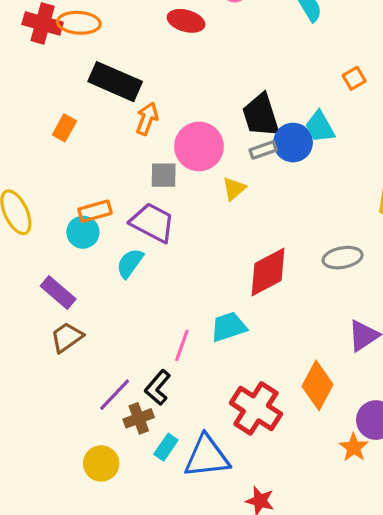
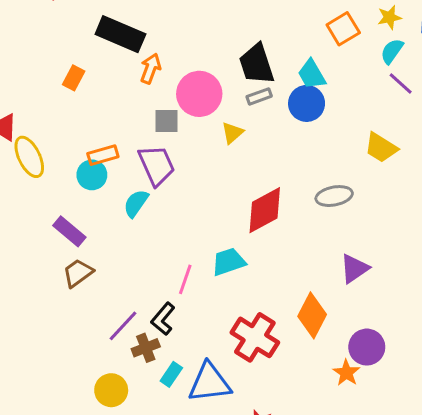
orange square: (354, 78) -> (343, 29), size x1.5
blue circle: (293, 143) -> (307, 103), moved
purple trapezoid: (152, 223) -> (157, 165), turned 39

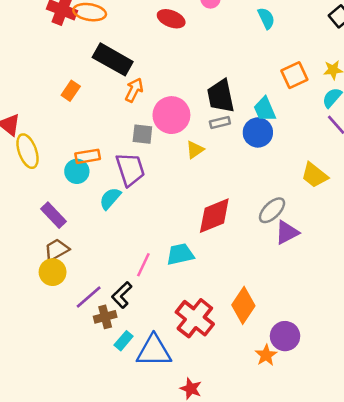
gray ellipse: (334, 196) -> (272, 210), turned -40
purple triangle: (354, 269) -> (287, 232), moved
yellow circle: (111, 390) -> (53, 272), moved

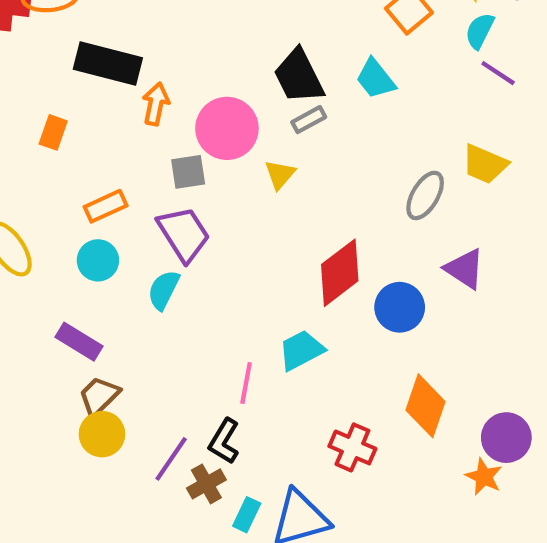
blue circle: (258, 132) -> (400, 307), moved
orange rectangle: (88, 156) -> (106, 206), moved
gray ellipse: (272, 210) -> (425, 195), moved
purple triangle: (287, 232) -> (465, 269), turned -44
red cross: (195, 318) -> (352, 447), size x0.7

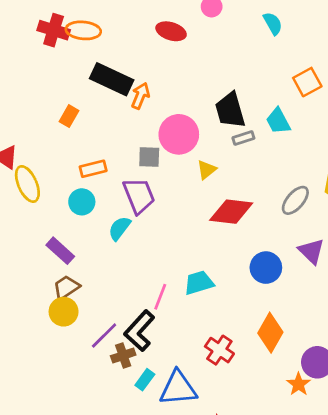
orange arrow: (156, 104) -> (140, 96), moved
gray rectangle: (309, 120) -> (243, 138), moved
red diamond: (340, 273) -> (231, 212), moved, turned 33
black L-shape: (224, 441) -> (139, 331), size x1.4

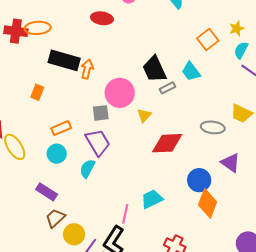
gray ellipse: (295, 200) -> (213, 127), turned 65
yellow circle: (64, 312) -> (74, 234), moved
orange diamond: (270, 333) -> (208, 203), moved

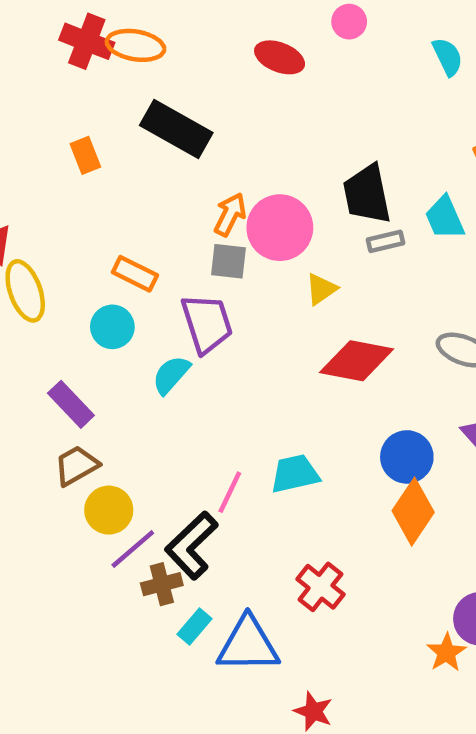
orange arrow: (87, 69) -> (230, 214), moved
orange rectangle: (37, 92) -> (85, 155), moved, turned -56
orange rectangle: (61, 128) -> (135, 274), turned 36

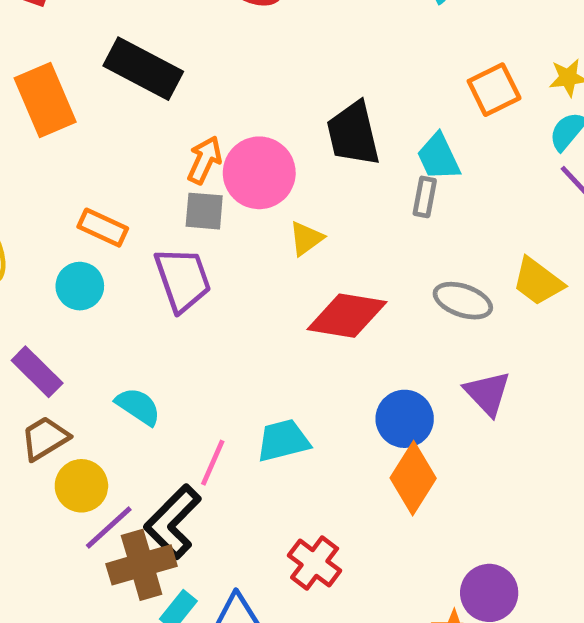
orange rectangle: (85, 155) -> (45, 100), size x1.8
gray rectangle: (386, 241) -> (425, 197), moved, turned -64
cyan semicircle: (171, 375) -> (138, 406), moved, turned 84
brown cross: (162, 584) -> (142, 565), size x1.5

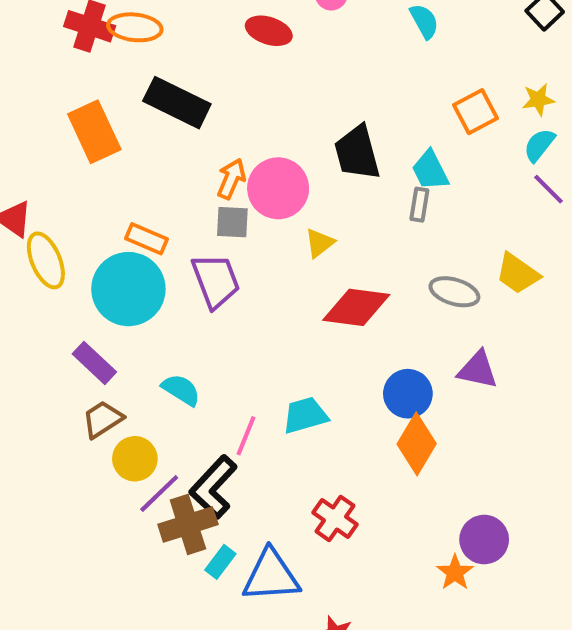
cyan circle: (80, 286) -> (128, 289), size x1.8
purple triangle: (488, 393) -> (478, 370), turned -33

